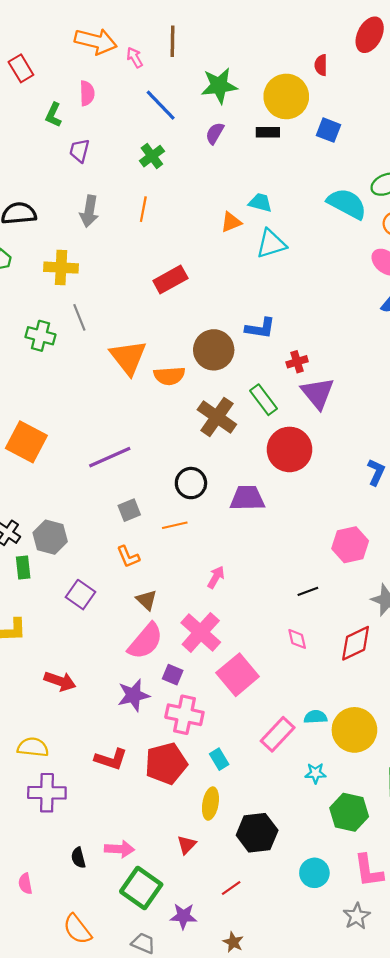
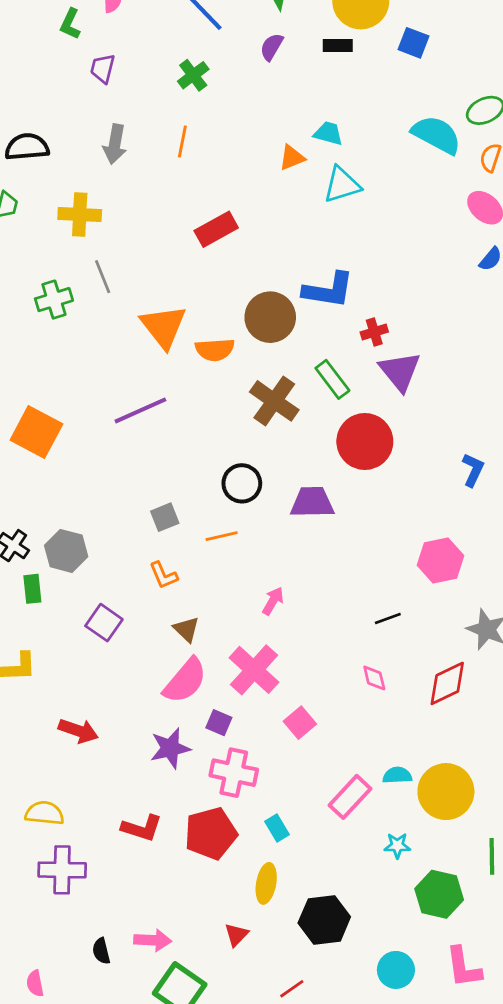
blue L-shape: (260, 328) -> (328, 290), size x1.4
green cross: (40, 336) -> (54, 300), turned -32
purple line: (110, 457) -> (140, 410), moved
pink square: (238, 675) -> (300, 723), size x0.6

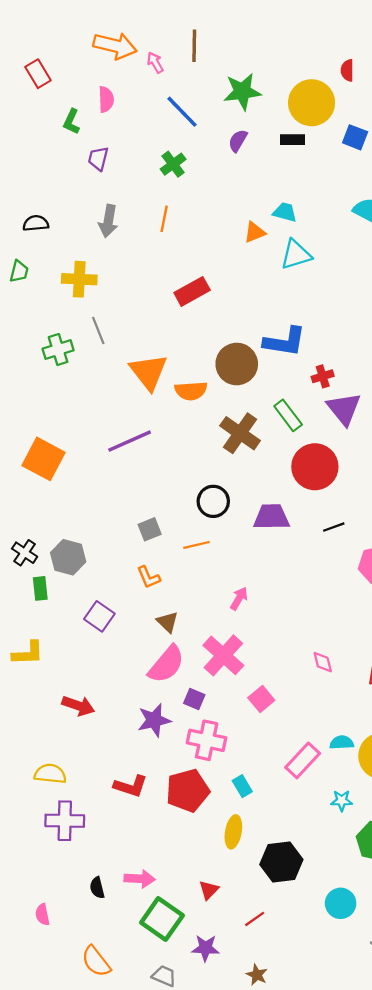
black semicircle: (27, 147) -> (36, 223), size x0.7
black line: (388, 619) -> (334, 527), moved
red triangle: (236, 935) -> (209, 890), moved

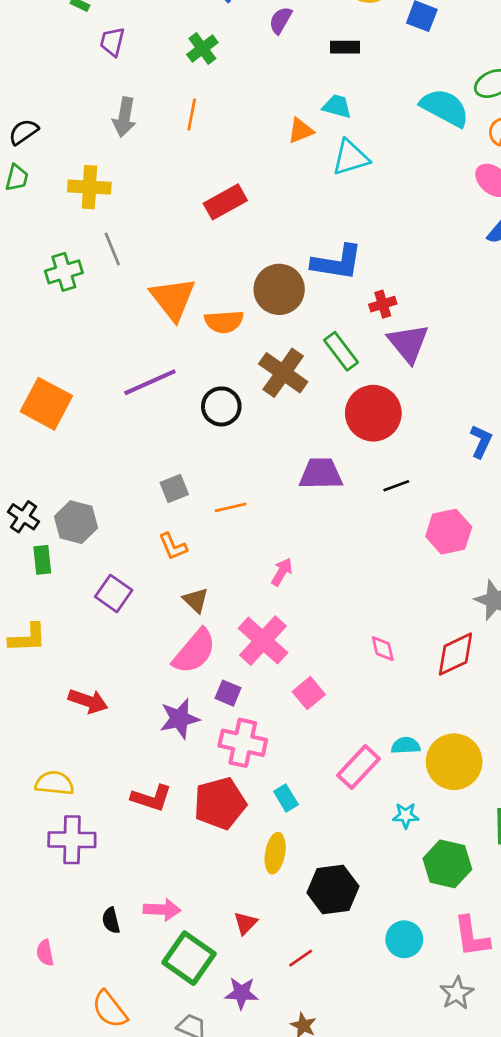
black rectangle: (293, 140) -> (345, 47), moved
black semicircle: (36, 223) -> (23, 132), moved, turned -30
black circle: (213, 501) -> (221, 406), moved

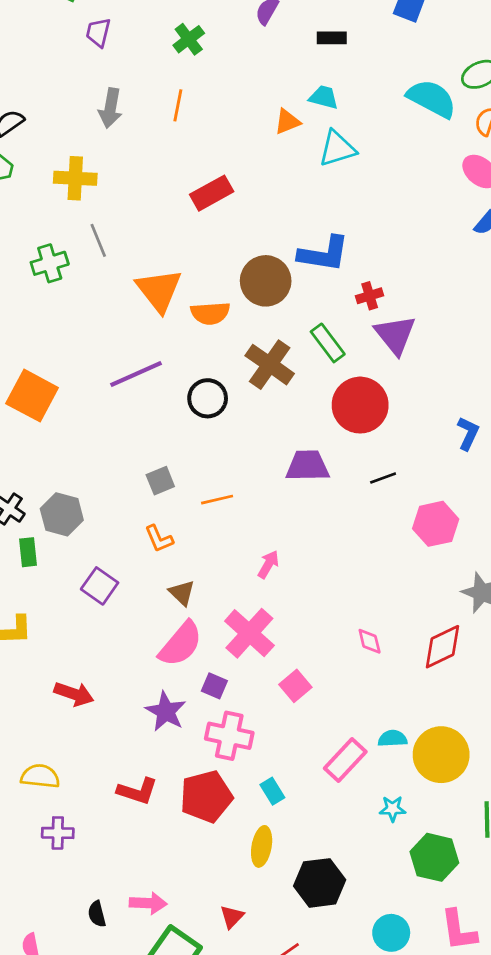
purple star: (180, 719) -> (166, 711), turned -30
purple cross: (72, 840) -> (58, 833), size x0.7

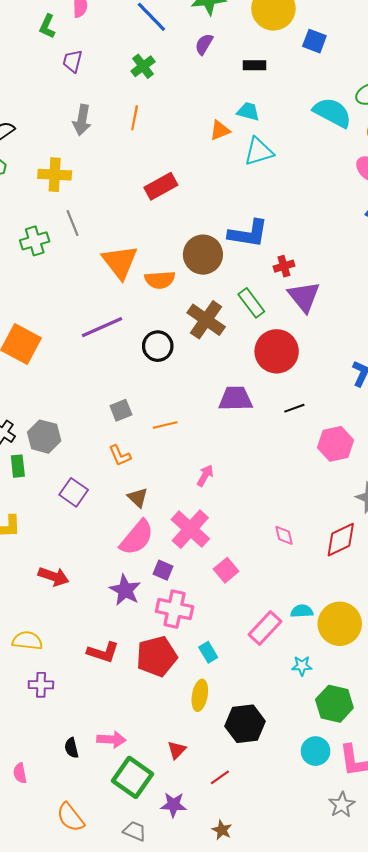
cyan circle: (391, 933) -> (316, 751), moved

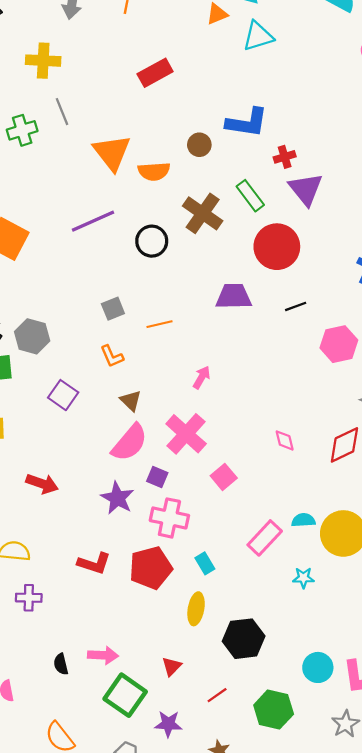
brown circle: (203, 255) -> (199, 145), size x0.6
green hexagon: (334, 704) -> (274, 710), moved

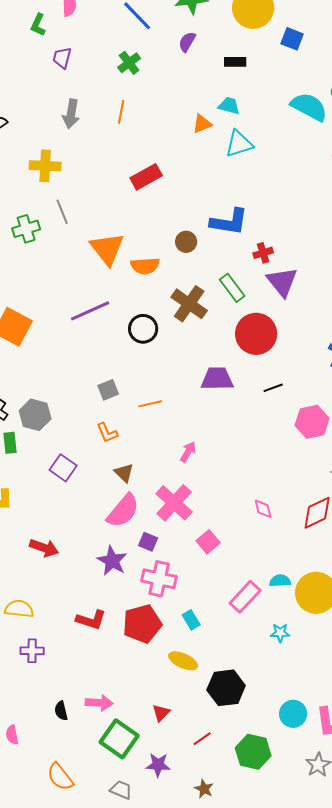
yellow ellipse: (196, 609) -> (183, 661), turned -76

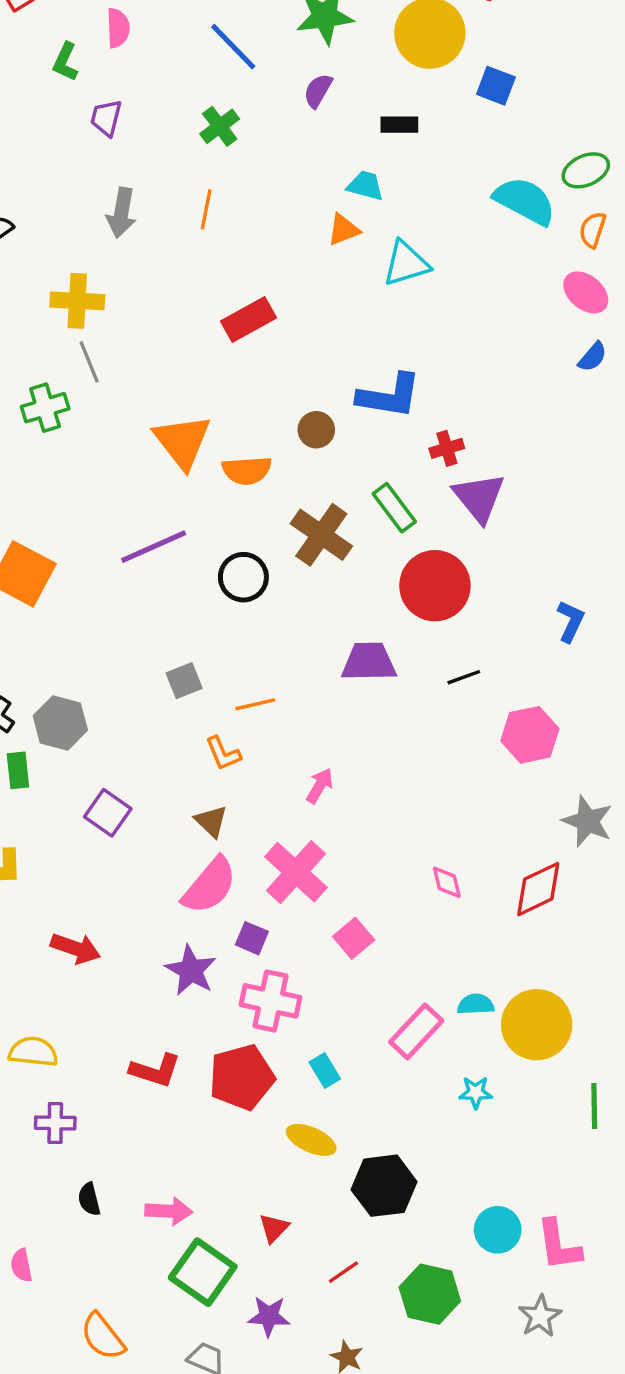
cyan trapezoid: (229, 106) -> (365, 186), moved
gray line: (62, 212) -> (89, 362), moved
orange L-shape: (107, 433) -> (223, 753), moved
black semicircle: (61, 711) -> (89, 1199), moved

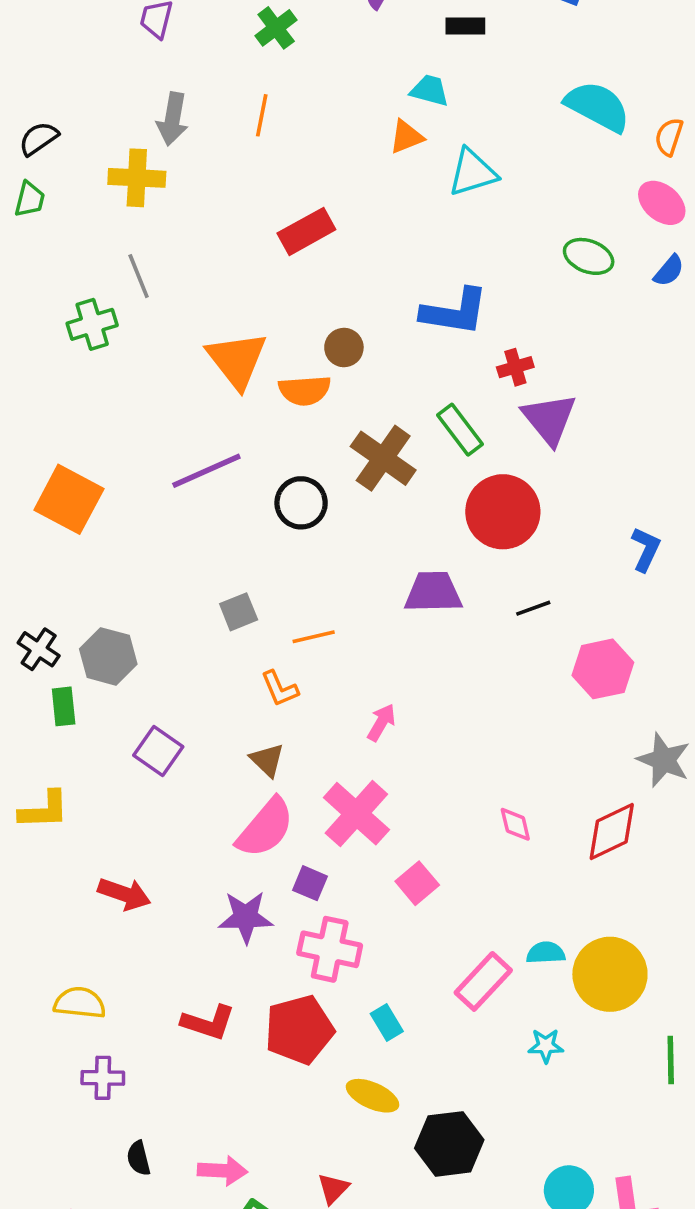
green ellipse: (586, 170) -> (589, 256), moved, turned 45
yellow cross: (77, 301) -> (137, 178), moved
brown circle: (316, 430) -> (344, 348), moved
purple star: (191, 970) -> (246, 917), turned -30

